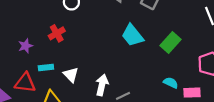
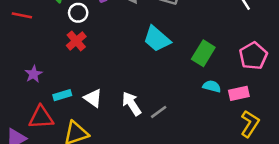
red cross: (57, 33) -> (76, 41), moved
green rectangle: (170, 42) -> (203, 53), moved
white arrow: (102, 85) -> (132, 104), turned -36

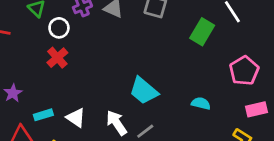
cyan trapezoid: (157, 39) -> (144, 91), moved
green rectangle: (203, 53) -> (202, 32), moved
pink rectangle: (239, 93) -> (256, 109), moved

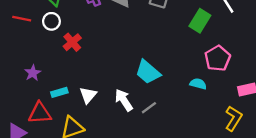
white circle: (59, 28) -> (51, 21), moved
pink pentagon: (244, 71) -> (218, 58), moved
white triangle: (76, 118) -> (88, 95), turned 36

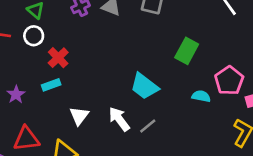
green rectangle: (200, 21) -> (187, 51), moved
pink pentagon: (218, 58) -> (229, 81), moved
cyan rectangle: (59, 92) -> (51, 85), moved

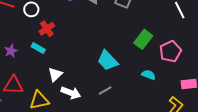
pink pentagon: (229, 81) -> (170, 51), moved
cyan rectangle: (51, 85) -> (38, 48), turned 40
white arrow: (119, 119) -> (71, 93), moved, turned 138

